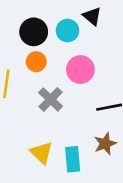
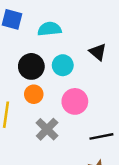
black triangle: (92, 16) -> (98, 52), moved

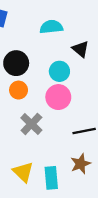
cyan semicircle: (49, 29) -> (51, 27), moved
cyan circle: (63, 65) -> (59, 71), moved

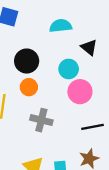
pink circle: (58, 97) -> (80, 92), moved
gray cross: (31, 124) -> (41, 120), turned -30

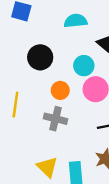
orange circle: (29, 87) -> (60, 90), moved

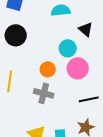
black circle: (40, 57) -> (16, 35), moved

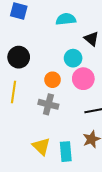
black circle: (16, 35) -> (19, 57), moved

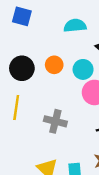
orange circle: (53, 80) -> (54, 65), moved

